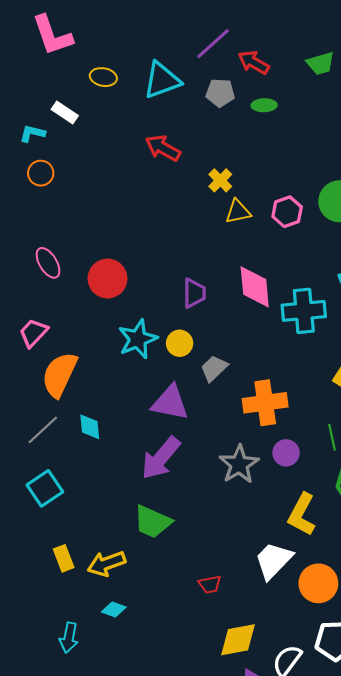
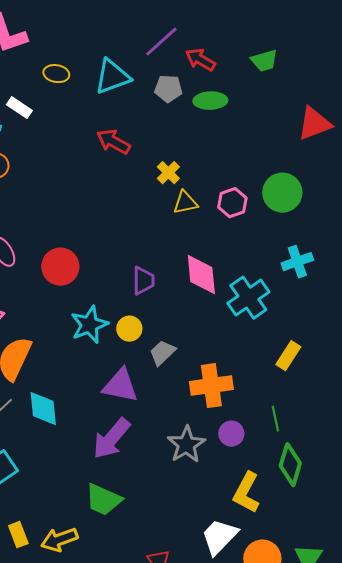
green ellipse: (264, 105) -> (210, 101), size x1.4
cyan cross: (304, 311) -> (248, 298), turned -30
cyan diamond: (90, 427) -> (43, 409), size x1.4

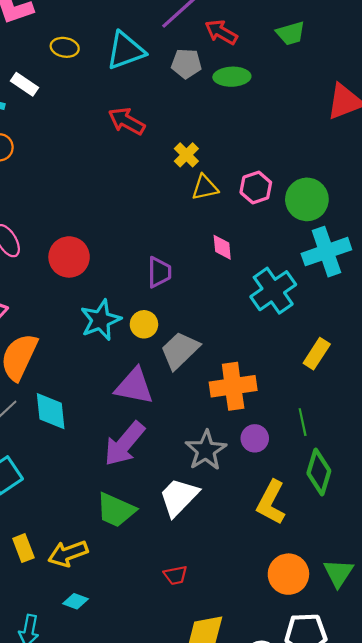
green circle: (282, 193) -> (307, 199), moved
cyan cross: (297, 262) -> (326, 252), size x1.4
pink diamond: (201, 275) -> (222, 247), moved, size x0.6
gray trapezoid: (162, 353) -> (180, 350), size x1.4
white trapezoid: (219, 537) -> (179, 497), moved

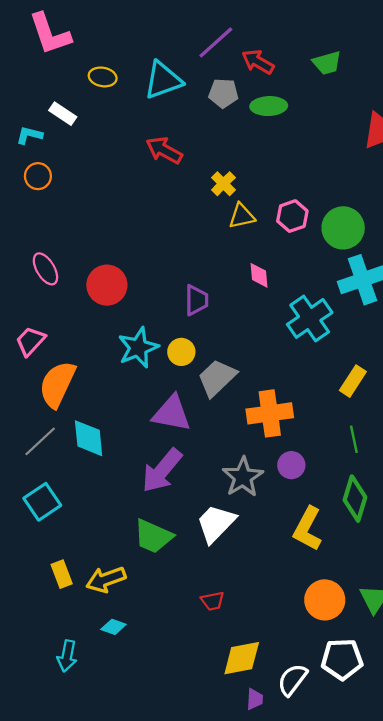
green line: (303, 422) -> (354, 439), moved

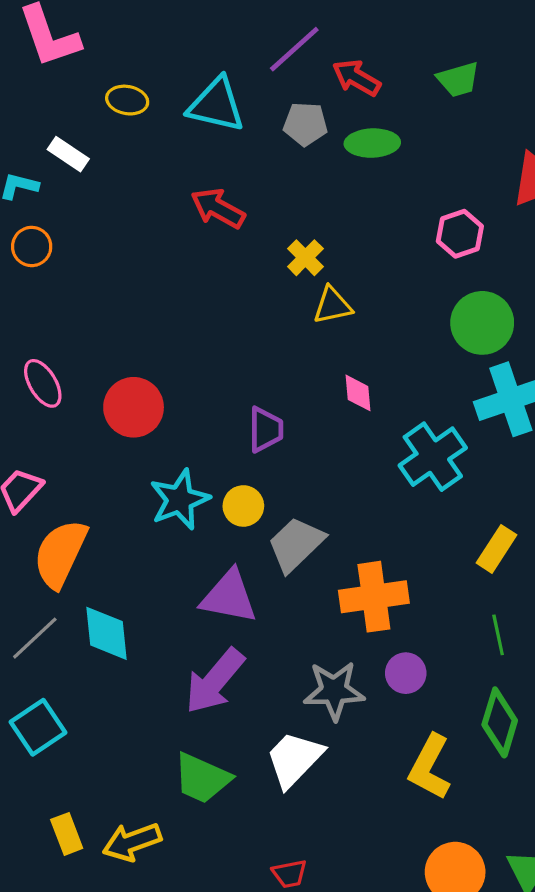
cyan triangle: (163, 80) -> (216, 105), turned 33
pink hexagon: (292, 216) -> (460, 234), moved
gray star: (243, 477) -> (334, 691), turned 30

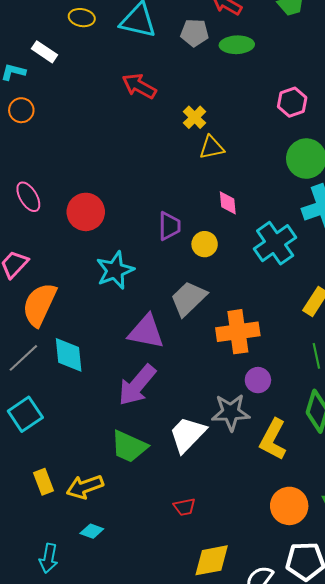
yellow circle: (243, 506) -> (205, 244), moved
gray star: (334, 691) -> (231, 412), moved

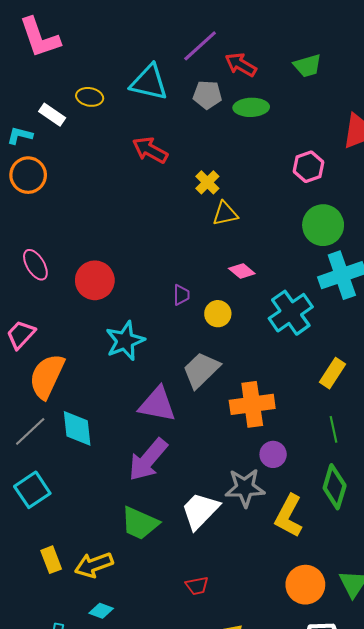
yellow ellipse: (82, 18) -> (90, 97), moved
orange circle: (21, 110) -> (28, 175), size x1.4
pink diamond: (228, 203) -> (242, 271), turned -45
purple trapezoid: (169, 226) -> (181, 295), size x0.7

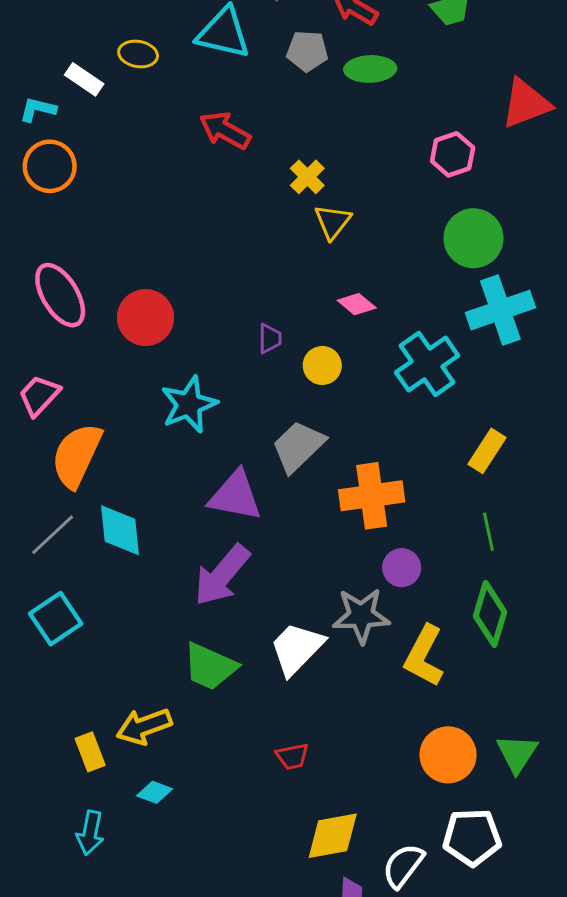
yellow triangle: (225, 214) -> (333, 222), turned -40
pink ellipse: (35, 265) -> (60, 295), size x1.4
yellow rectangle: (51, 560) -> (90, 752), moved

